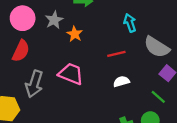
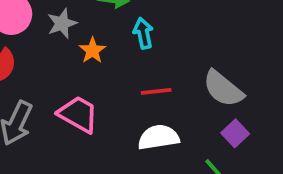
cyan arrow: (130, 23) -> (143, 33), moved
white semicircle: (121, 81) -> (159, 137), size x1.5

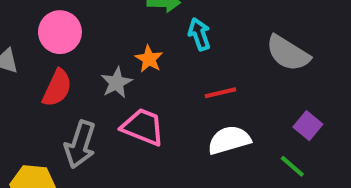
gray star: (62, 23) -> (116, 83), moved
gray semicircle: (223, 89) -> (288, 53), moved

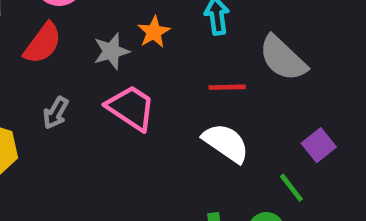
gray semicircle: (288, 53) -> (283, 58), moved
white semicircle: (229, 140) -> (226, 143), turned 39
gray arrow: (80, 144) -> (56, 113), size x0.6

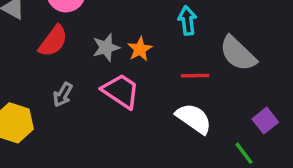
orange star: (154, 32) -> (140, 49), moved

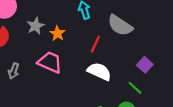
gray star: (106, 47) -> (36, 26), moved
red line: (195, 76) -> (95, 44), turned -54

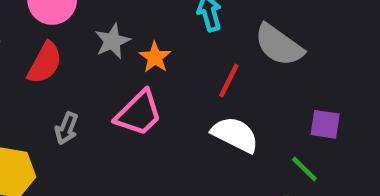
pink trapezoid: (50, 62) -> (139, 113), turned 110
purple square: (145, 65) -> (325, 124), turned -35

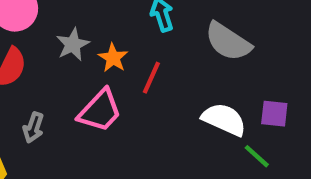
red line: (229, 81) -> (151, 78), moved
white semicircle: (235, 135) -> (224, 119), moved

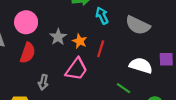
green line: (257, 156) -> (124, 88), moved

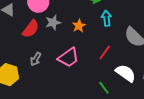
gray star: (58, 37) -> (53, 22), moved
orange star: (80, 41) -> (79, 26), moved
red line: (101, 49) -> (105, 52), moved

